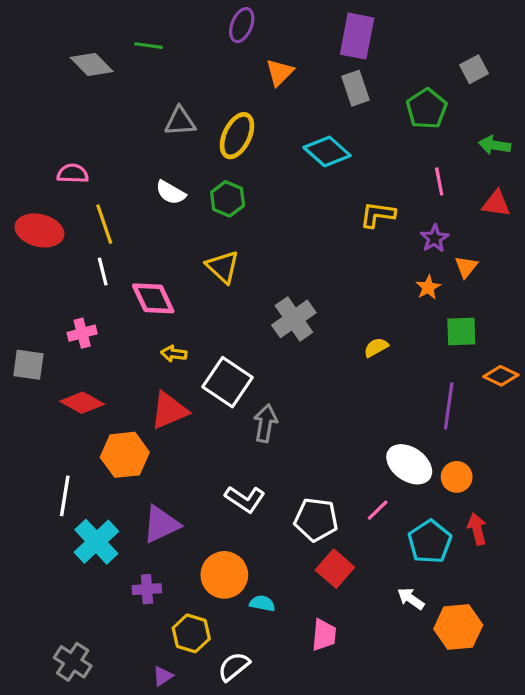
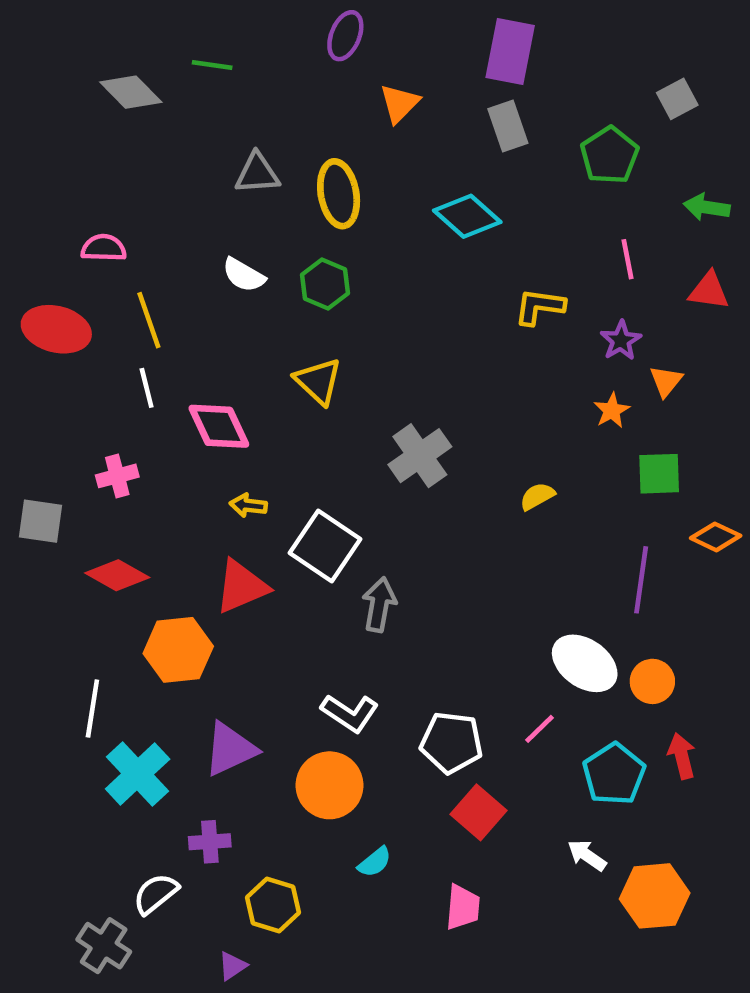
yellow ellipse: (237, 136) -> (339, 194), turned -36
orange circle: (224, 575) -> (330, 785), moved
cyan semicircle: (262, 603) -> (375, 862), turned 130
white semicircle: (234, 667) -> (156, 894), moved

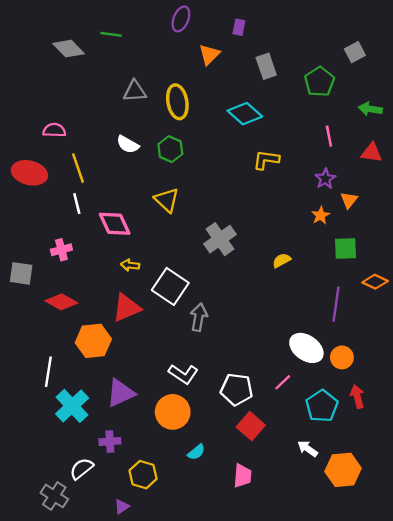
purple rectangle: (510, 51) -> (239, 27), moved, size x0.5
yellow L-shape: (539, 307) -> (266, 160), moved

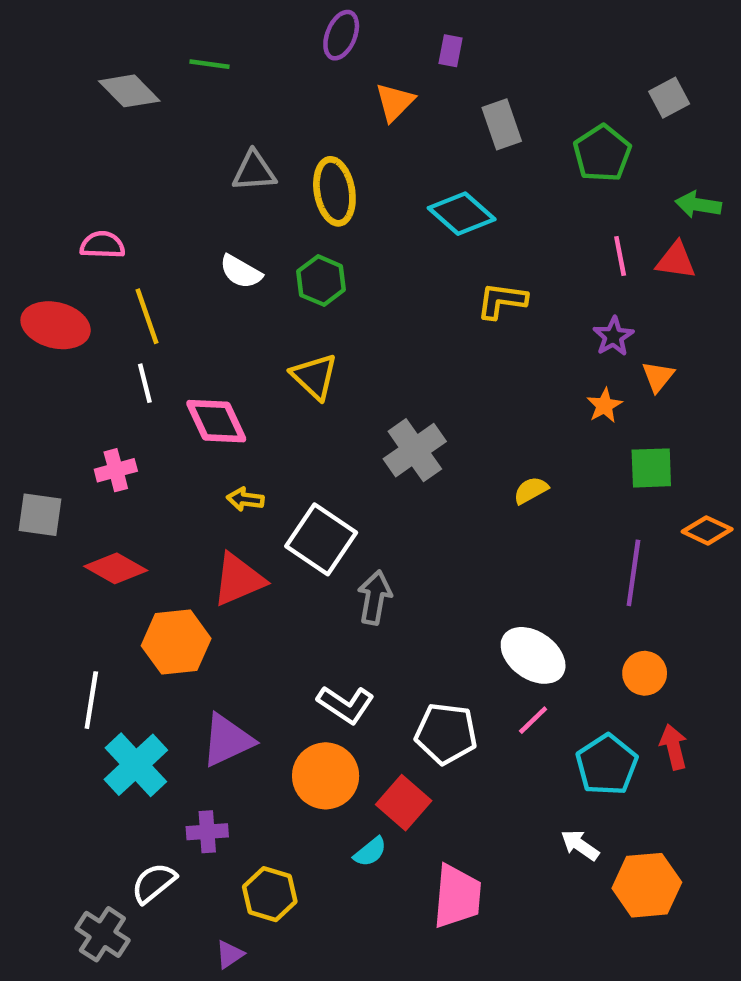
red triangle: (371, 153) -> (676, 260), moved
white ellipse: (306, 348) -> (533, 655), moved
red square: (251, 426) -> (404, 803), moved
pink trapezoid: (242, 476) -> (457, 896), size x1.4

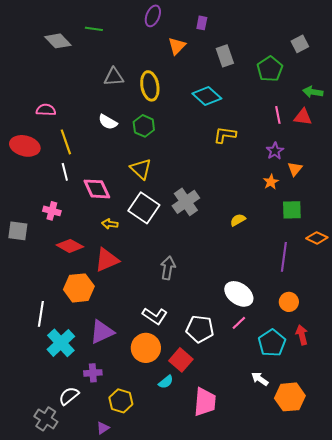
pink cross: (116, 470) -> (52, 211), turned 30
white square: (321, 539) -> (144, 208), moved
red diamond: (116, 568) -> (70, 246), moved

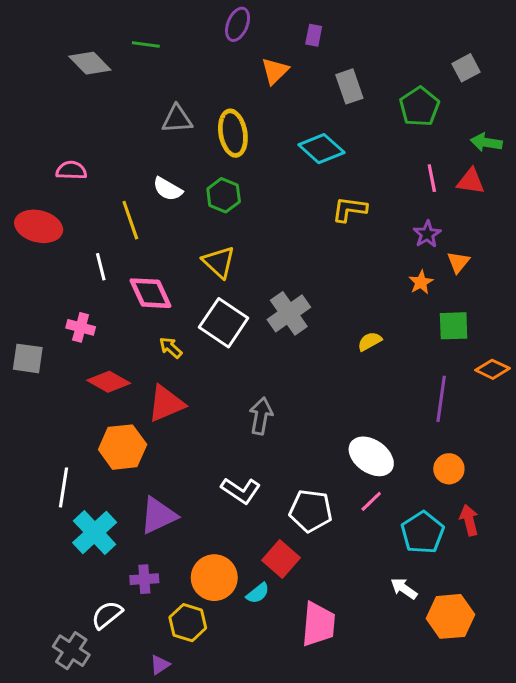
yellow line: (66, 142) -> (130, 220), moved
yellow arrow: (110, 224) -> (171, 348), turned 35
orange circle: (146, 348) -> (214, 578), moved

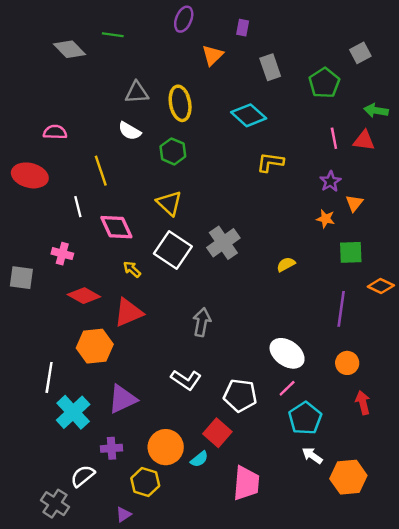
white semicircle: (168, 189) -> (130, 131), moved
orange star: (421, 282) -> (326, 219), turned -30
cyan pentagon: (423, 533) -> (305, 418), moved

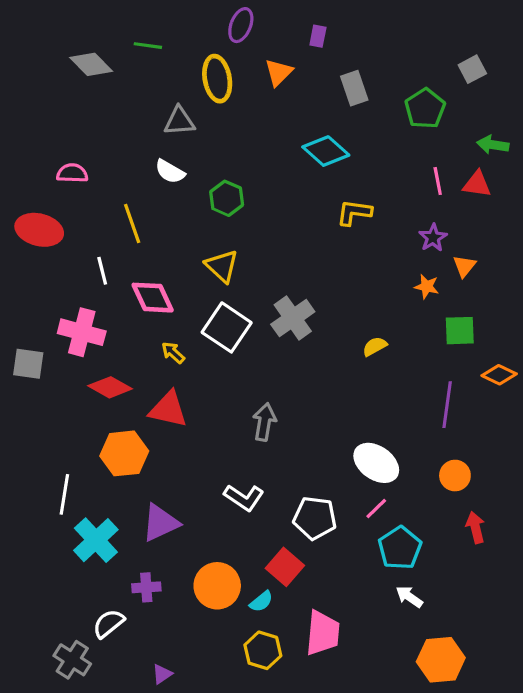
yellow ellipse: (180, 103) -> (217, 79), moved
pink cross: (62, 254) -> (82, 332), size x1.6
red triangle: (128, 312) -> (168, 409), turned 36
orange hexagon: (348, 477) -> (441, 660), moved
yellow hexagon: (145, 482) -> (263, 650), moved

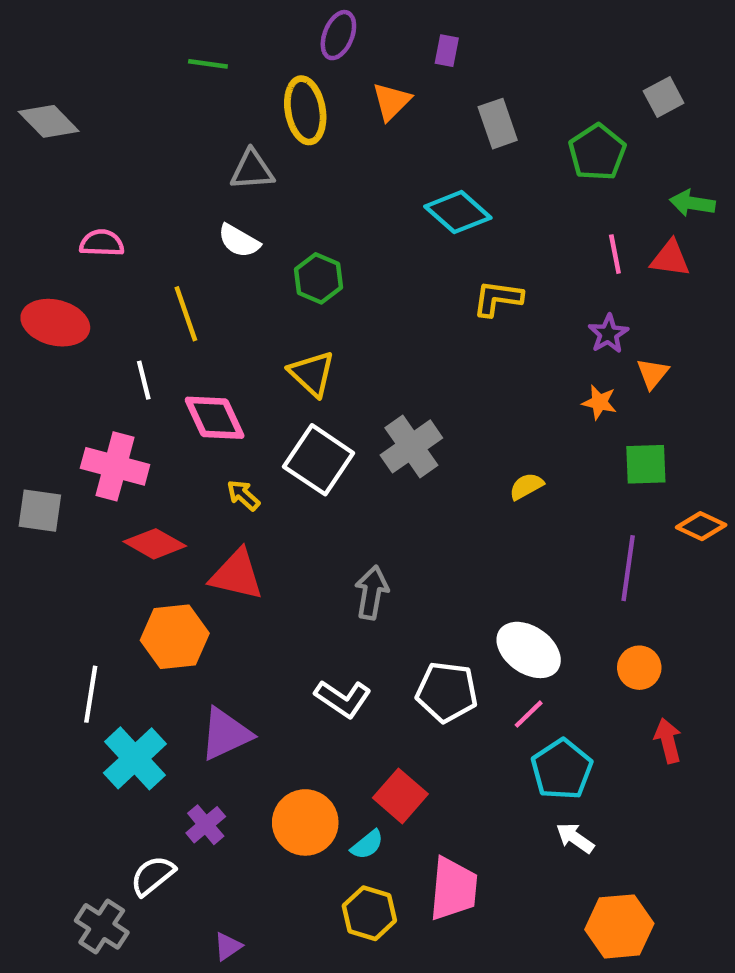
gray diamond: (91, 64) -> (49, 121), moved
white pentagon: (315, 518) -> (447, 692), moved
purple cross: (146, 587) -> (206, 825), turned -36

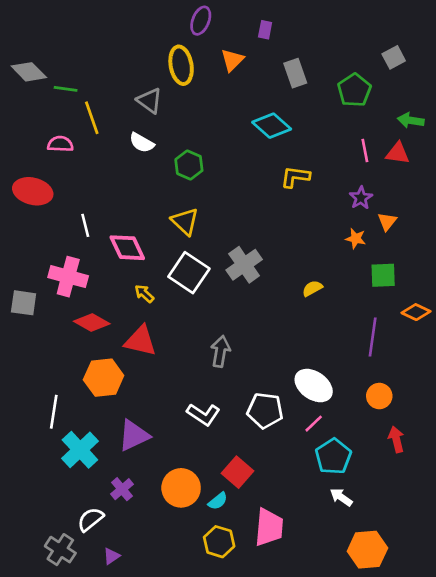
green line: (208, 64) -> (66, 89), moved
gray triangle: (252, 170) -> (150, 101), turned 40
yellow line: (186, 314) -> (92, 118), moved
purple triangle: (228, 946) -> (111, 556), moved

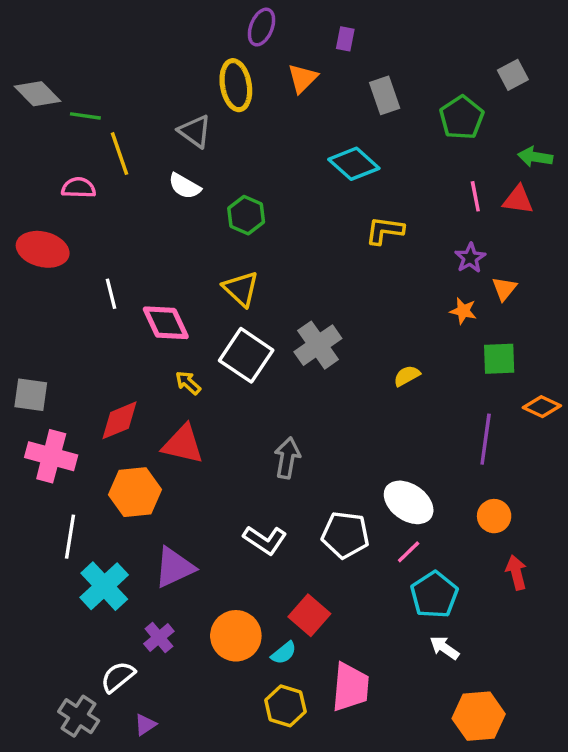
pink cross: (68, 277) -> (51, 456), moved
red diamond: (92, 323) -> (120, 420), turned -52

